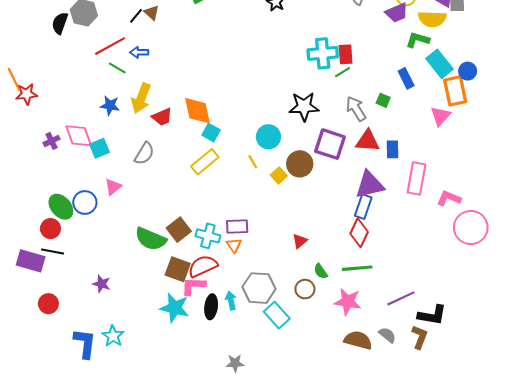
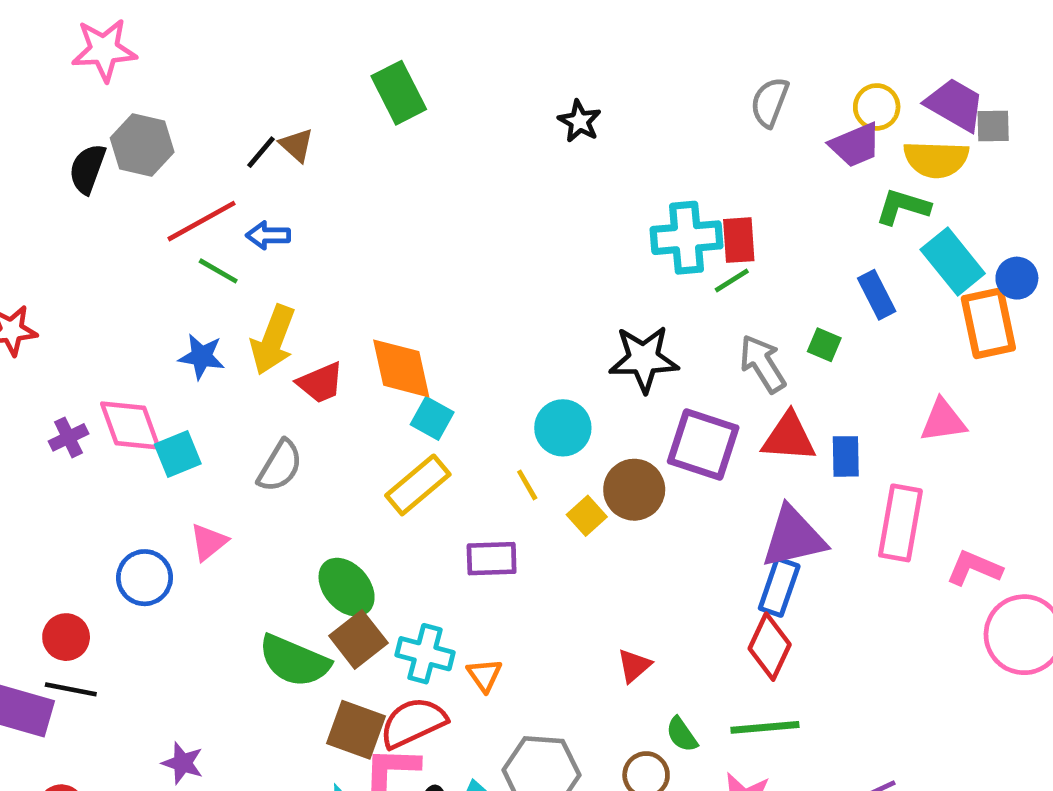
pink triangle: (441, 116) -> (943, 421), moved, turned 40
green ellipse: (61, 207) -> (347, 587), moved
purple rectangle: (237, 226) -> (492, 559), moved

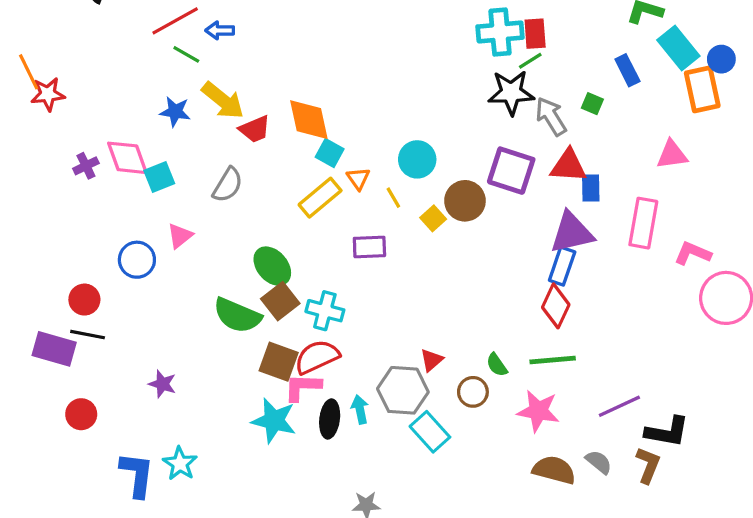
yellow arrow: (273, 340) -> (223, 100), turned -72
black star: (644, 359) -> (511, 93), moved
blue rectangle: (846, 456) -> (591, 188), moved
red triangle: (634, 666) -> (432, 360), moved
orange triangle: (484, 675) -> (358, 179), moved

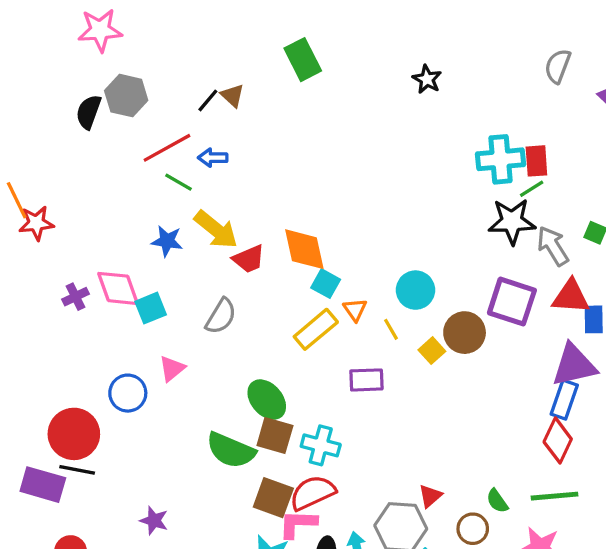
red circle: (84, 300) -> (74, 434), size x1.6
brown square: (280, 301) -> (275, 436), turned -36

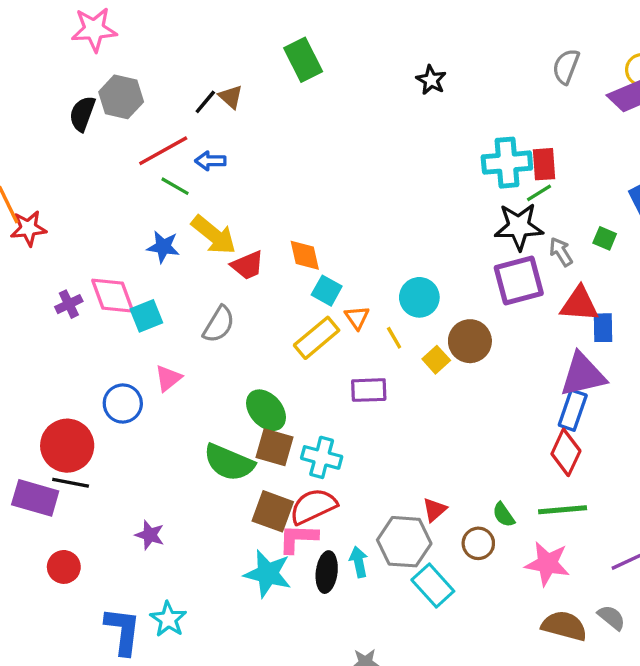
gray arrow: (553, 246) -> (561, 252), size x0.7
orange diamond: (304, 249) -> (305, 255), size x0.7
purple square: (512, 302) -> (519, 280), moved, turned -33

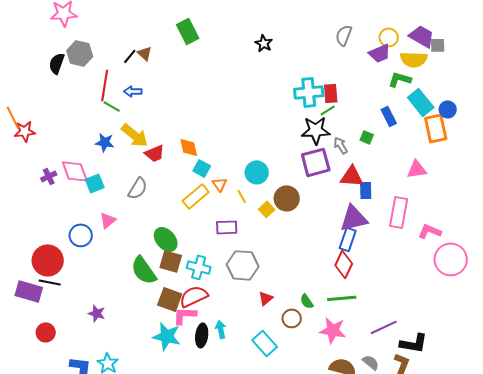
red line: (163, 151) -> (105, 85), turned -52
green semicircle: (229, 462) -> (144, 270), turned 32
gray hexagon: (404, 542) -> (243, 265), moved

